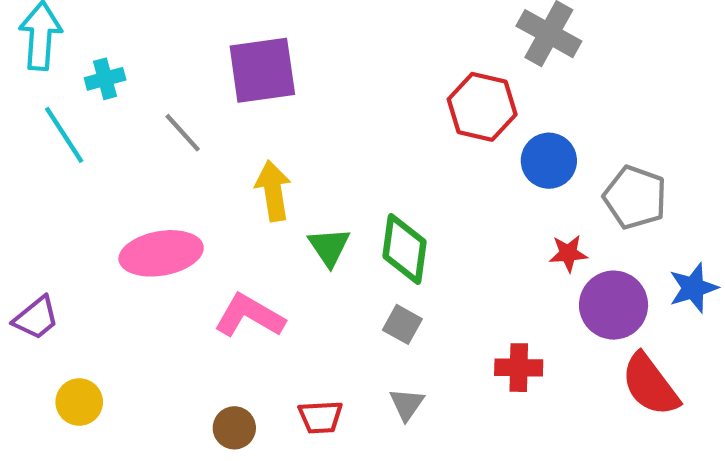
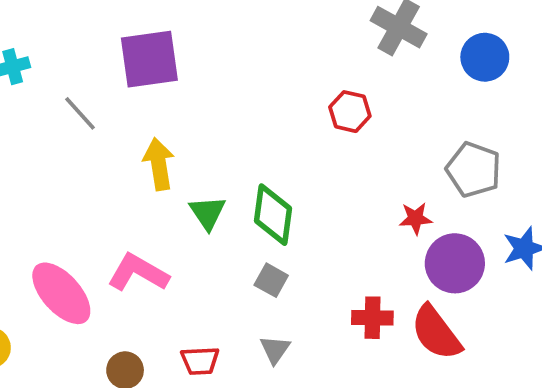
red hexagon: (482, 107) -> (350, 112), moved, size x0.7
blue circle: (549, 161) -> (485, 57), moved
pink ellipse: (161, 253) -> (61, 293), moved, turned 58
red semicircle: (650, 385) -> (436, 333), moved

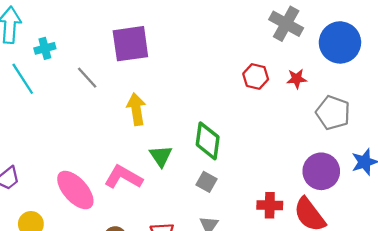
blue circle: (485, 57) -> (340, 42), size x1.4
green triangle: (207, 213) -> (161, 156), moved
red star: (416, 218) -> (297, 79), moved

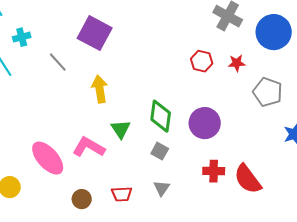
purple square: (130, 44) -> (95, 33), turned 36
purple circle: (321, 171) -> (205, 123), moved

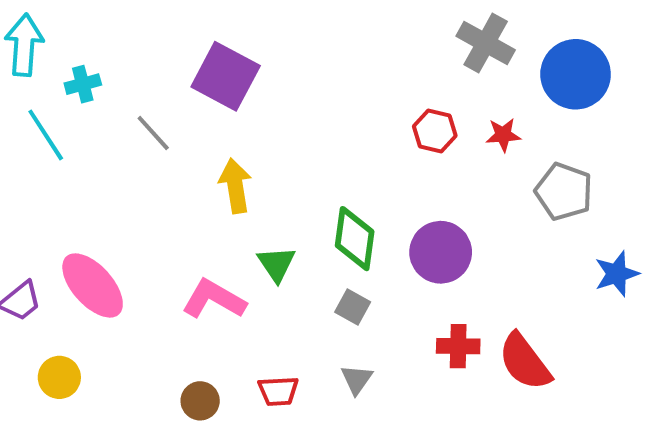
pink ellipse: (48, 158) -> (93, 285), moved

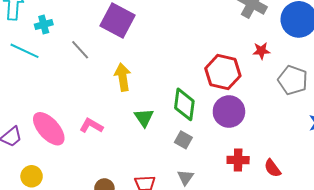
red hexagon: (435, 131) -> (223, 72), moved, size x1.6
cyan line: (46, 135) -> (24, 51), turned -32
pink L-shape: (214, 299) -> (91, 126), moved, size x0.7
red semicircle: (525, 362) -> (272, 168), size x0.6

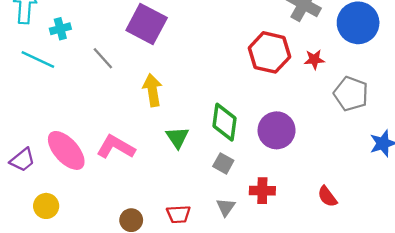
red hexagon: (223, 72) -> (269, 52), moved
pink L-shape: (91, 126) -> (116, 147), size x1.4
red cross: (238, 160) -> (262, 191), moved

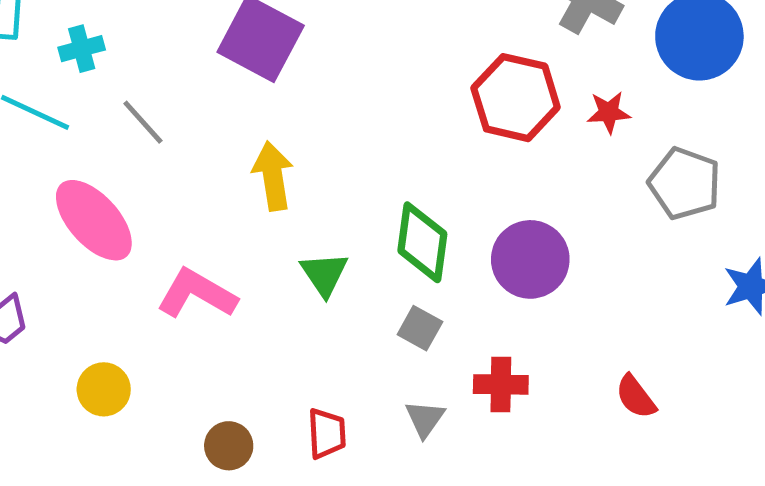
gray line: (103, 58) -> (143, 122), moved
pink ellipse: (66, 150) -> (94, 220), moved
yellow circle: (46, 206) -> (104, 389), moved
red trapezoid: (178, 214) -> (327, 433), turned -90

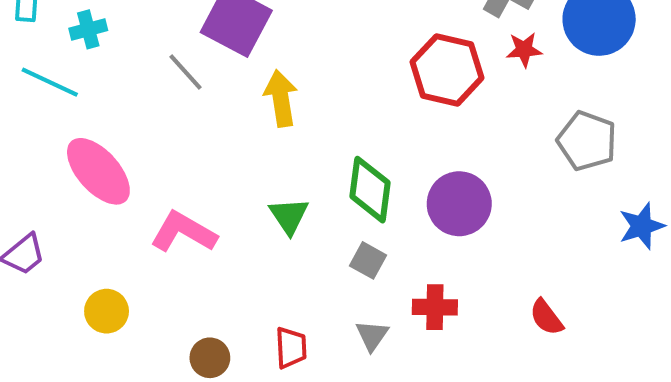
red star: (609, 112) -> (524, 50), moved
gray line: (143, 122) -> (186, 72), moved
yellow arrow: (273, 176) -> (281, 98), moved

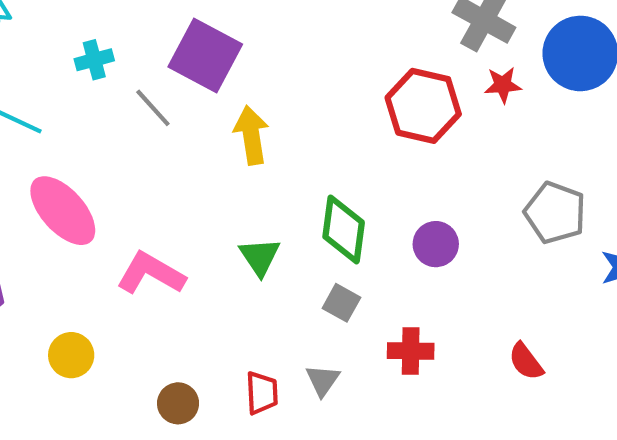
cyan cross: (88, 29) -> (94, 60), moved
gray pentagon: (587, 141) -> (555, 213), moved
purple circle: (459, 204) -> (436, 244), size x0.7
gray triangle: (372, 335) -> (323, 380), moved

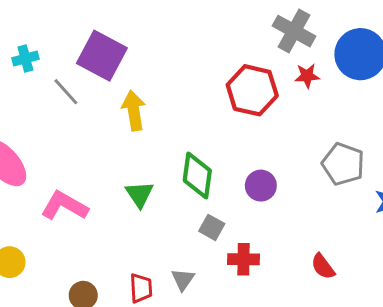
gray square: (341, 303) -> (212, 227), moved

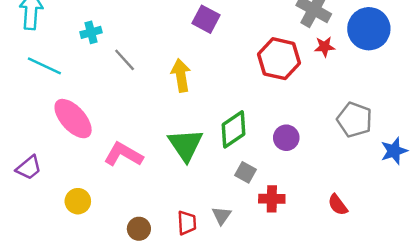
purple square: (102, 56) -> (206, 19), moved, size x0.7
green diamond: (197, 175) -> (234, 129), turned 48
green triangle: (140, 194) -> (186, 145), size x1.5

